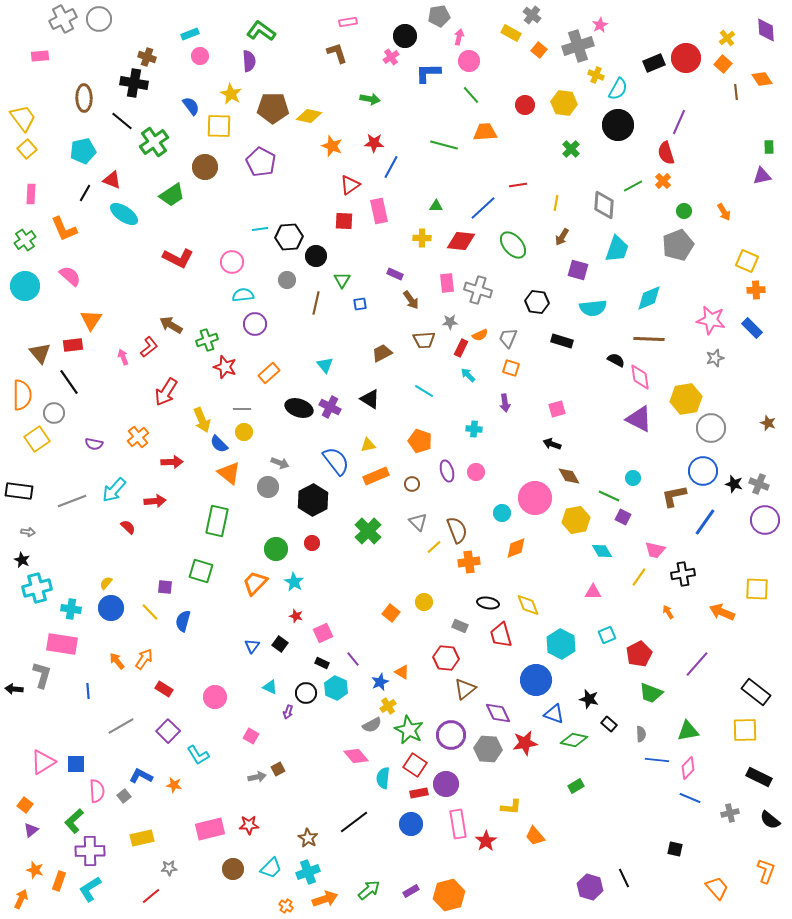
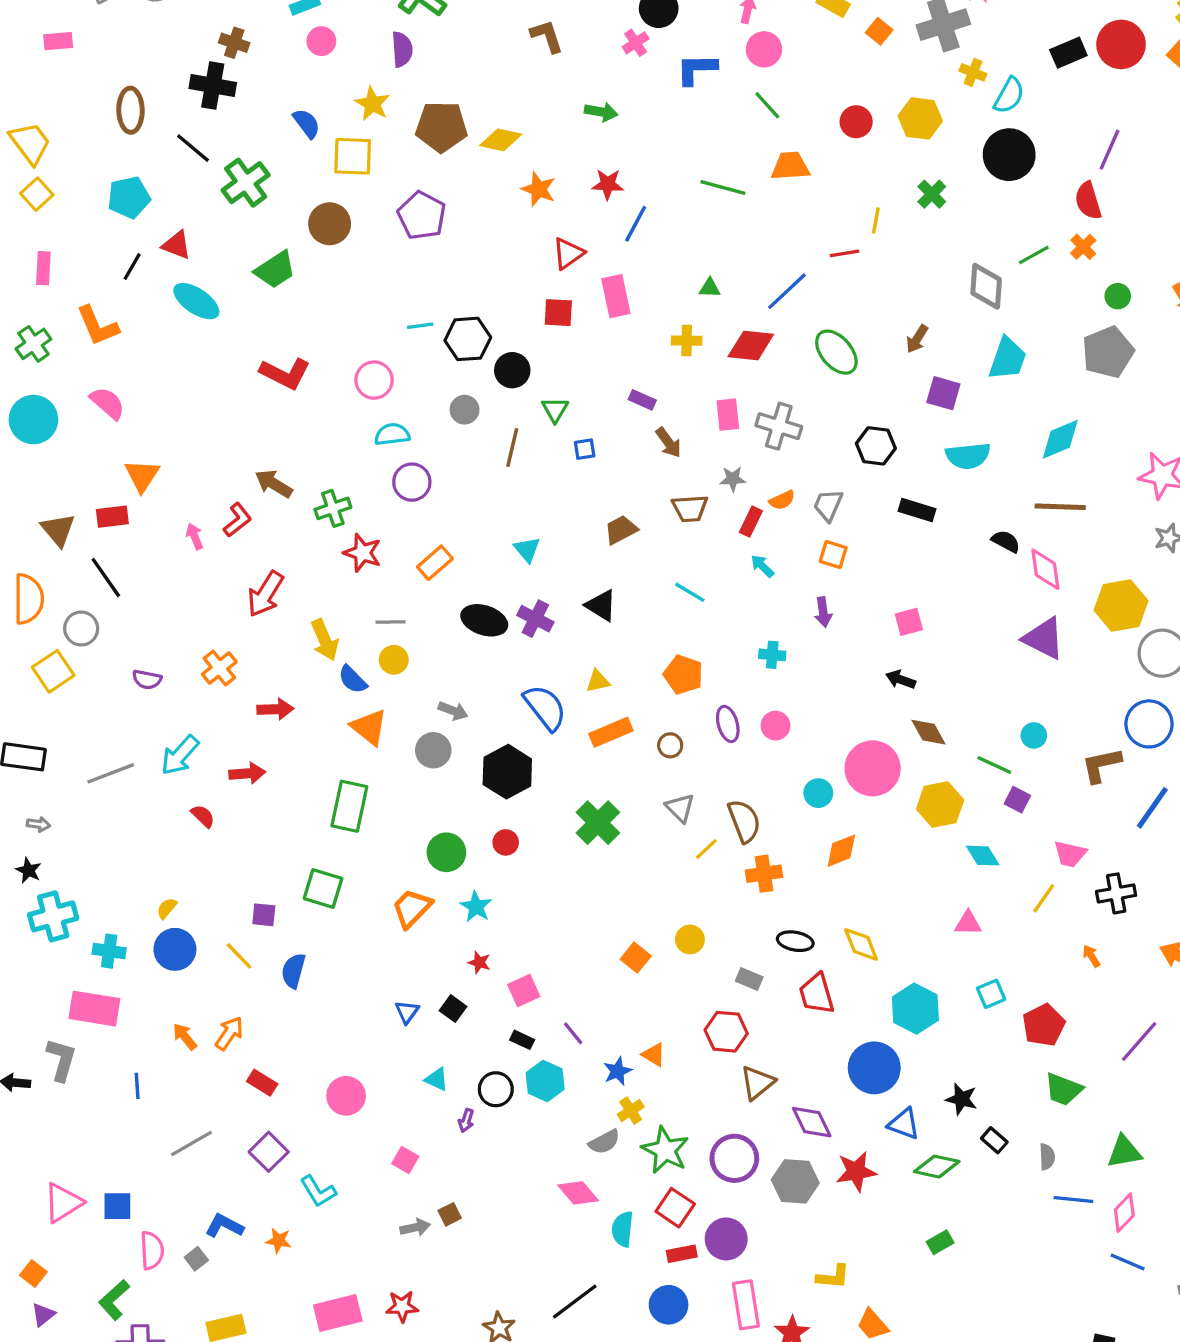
yellow line: (556, 203) -> (876, 220), moved

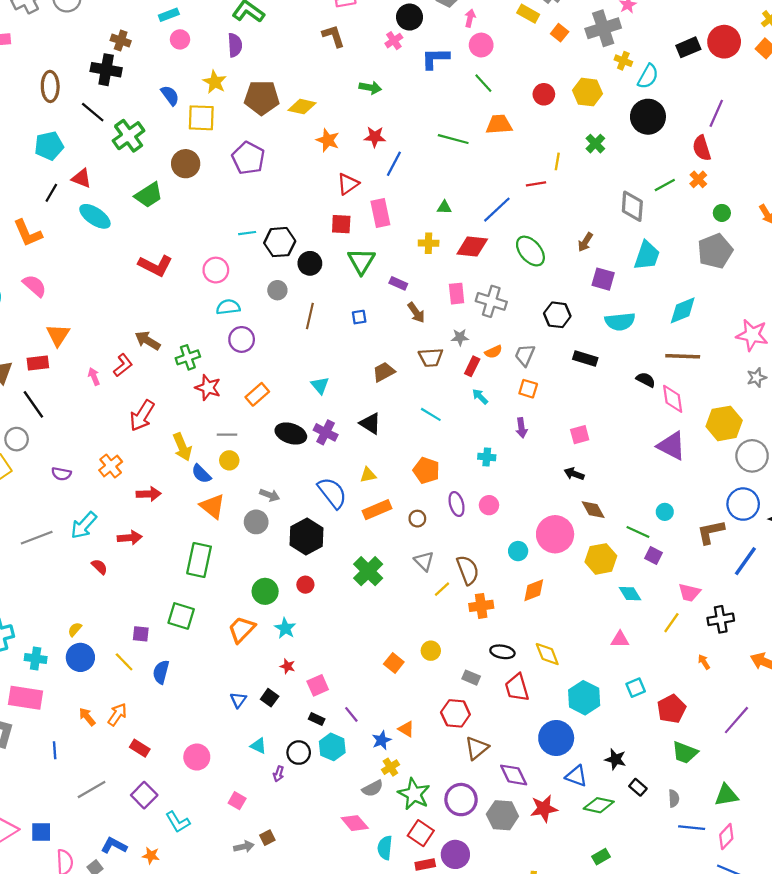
green triangle: (555, 410) -> (361, 261), moved, size x1.5

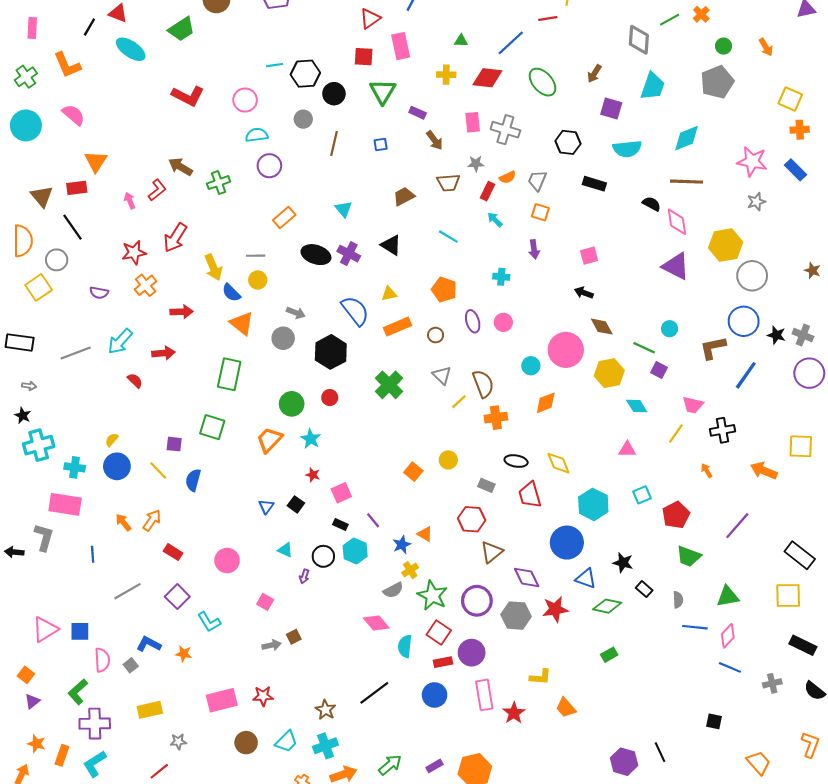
red star: (208, 388) -> (134, 252), moved, turned -30

